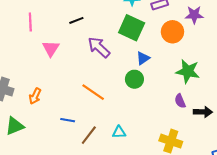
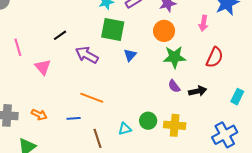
orange circle: (172, 32) -> (164, 31), moved
green circle: (134, 79) -> (148, 121), moved
orange arrow: (35, 96) -> (39, 115), turned -77
blue line: (68, 120) -> (74, 118), moved
brown line: (89, 135) -> (97, 138), turned -42

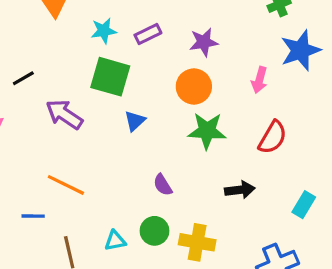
purple semicircle: (174, 86) -> (163, 185), moved

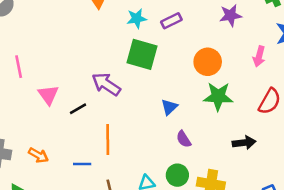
purple star: (204, 42) -> (231, 15), moved
black line: (23, 78) -> (78, 109), moved
blue triangle: (135, 121) -> (169, 107), moved
orange line: (66, 185) -> (108, 139), turned 64

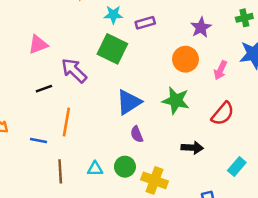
purple star: (231, 15) -> (201, 27), turned -30
orange circle: (208, 62) -> (185, 59), moved
pink triangle: (48, 95) -> (38, 45), moved, turned 35
blue triangle: (169, 107) -> (129, 102), size x1.6

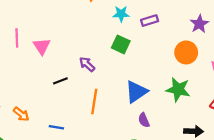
pink triangle: (38, 45) -> (42, 46), moved, turned -42
green square: (112, 49) -> (121, 44), size x0.7
purple arrow: (74, 70) -> (87, 64), size x0.7
orange line: (66, 122) -> (94, 101), moved

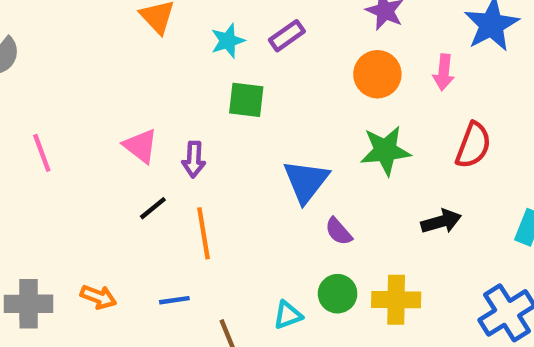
pink triangle: (42, 46) -> (141, 146), moved
purple arrow: (87, 64) -> (194, 159), turned -112
orange line: (94, 101) -> (203, 233), moved

